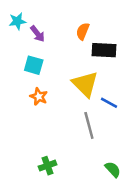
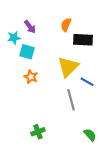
cyan star: (17, 21) -> (14, 38), moved
yellow triangle: (85, 84) -> (68, 67), turned 30

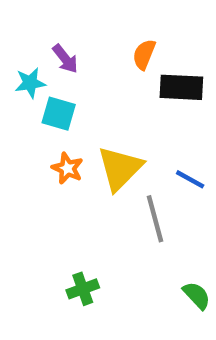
yellow triangle: (68, 67) -> (120, 168), moved

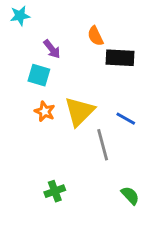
orange semicircle: (144, 54) -> (95, 36), turned -48
purple arrow: (65, 59) -> (52, 49), moved
cyan star: (30, 83) -> (20, 16), moved

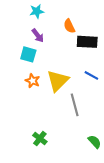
cyan star: (20, 16) -> (37, 11), moved
blue line: (126, 119) -> (91, 75), moved
green cross: (55, 191) -> (40, 139), turned -32

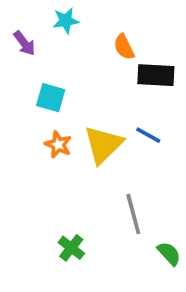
purple arrow: (38, 35) -> (24, 43), moved
blue line: (91, 75) -> (148, 135), moved
gray line: (75, 105) -> (133, 214), moved

